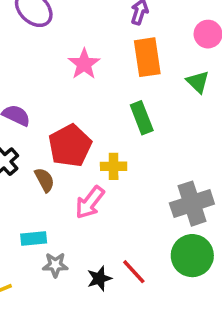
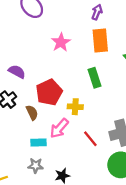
cyan rectangle: (34, 238) -> (38, 142), moved
red line: (134, 272) -> (90, 139), moved

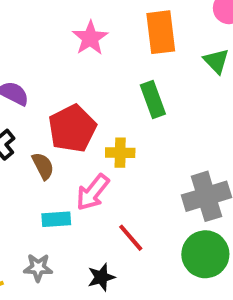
red line: (90, 139) -> (131, 238), moved
gray star: (36, 166) -> (38, 268), moved

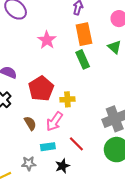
green rectangle: (153, 100) -> (83, 59), moved
brown semicircle: (43, 166) -> (30, 123), moved
cyan rectangle: (56, 219) -> (48, 147), moved

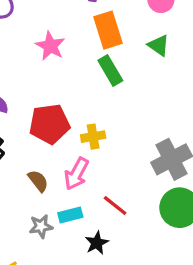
red pentagon: (41, 89) -> (49, 124), turned 30
gray star: (29, 163) -> (41, 226), moved

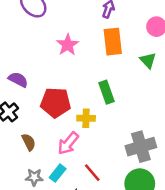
green rectangle: (110, 71) -> (107, 92), moved
brown semicircle: (38, 181) -> (29, 142), moved
cyan rectangle: (70, 215) -> (58, 173), turned -48

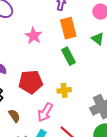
green rectangle: (107, 92) -> (69, 56), moved
yellow cross: (86, 118) -> (64, 90), moved

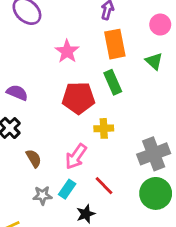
red pentagon: (31, 82) -> (78, 98), moved

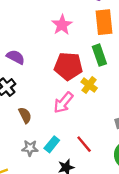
yellow cross: (104, 128) -> (89, 85), moved, turned 35
pink arrow: (76, 156) -> (63, 103), moved

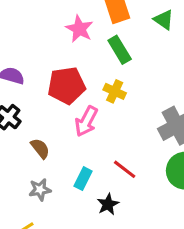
pink star: (62, 25) -> (79, 29), moved
red pentagon: (68, 66) -> (67, 86), moved
gray star: (30, 148) -> (40, 190), moved

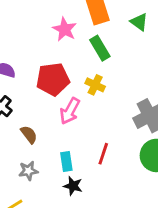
red line: (125, 169) -> (103, 154), turned 70
cyan rectangle: (83, 179) -> (66, 161), turned -36
black star: (108, 204) -> (73, 186), moved, turned -30

